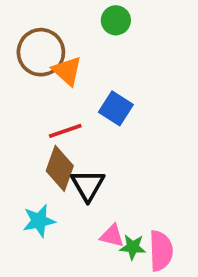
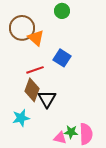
pink triangle: (112, 236) -> (60, 138), moved

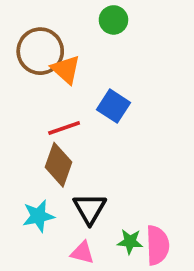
black triangle: (47, 99) -> (90, 209), moved
pink triangle: (60, 138) -> (82, 253), moved

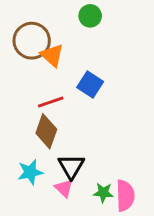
pink triangle: (82, 253) -> (64, 188), moved, turned 30

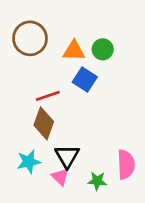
green circle: (90, 16) -> (103, 49), moved
orange triangle: (52, 55) -> (74, 51), moved, turned -40
pink semicircle: (125, 196) -> (126, 164), moved

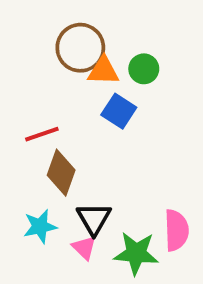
brown circle: (30, 38) -> (80, 48), moved
red line: (48, 96) -> (42, 134), moved
green star: (97, 181) -> (136, 253), size x1.6

